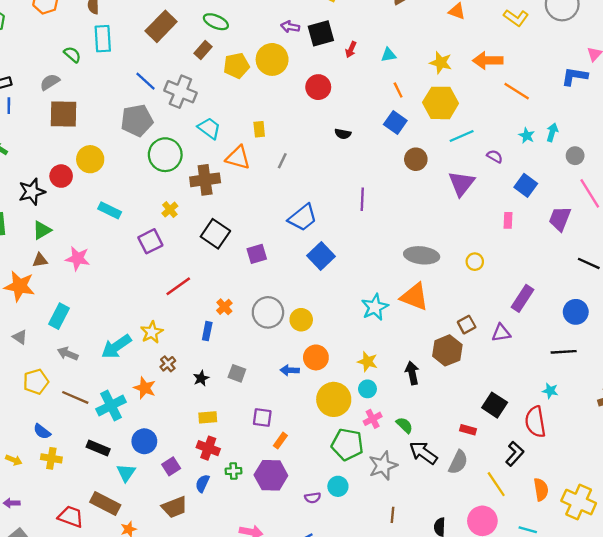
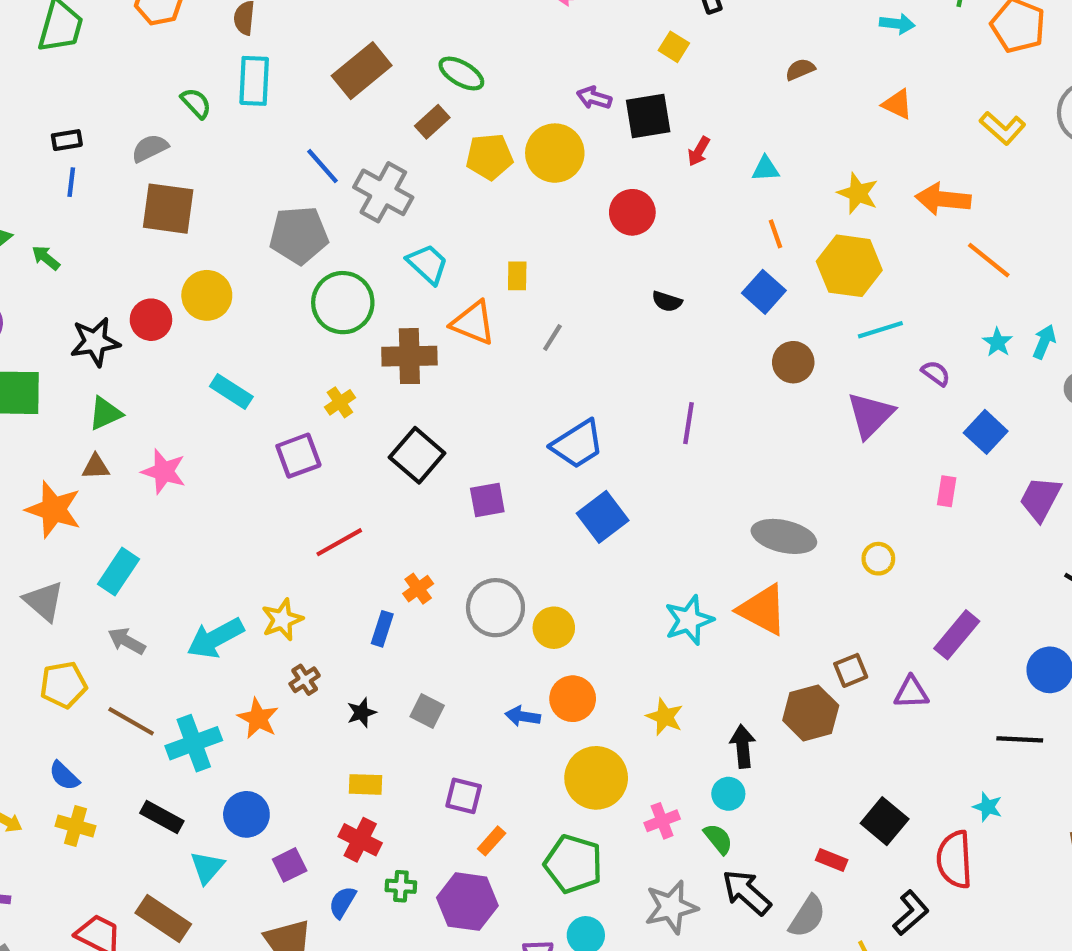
gray triangle: (20, 337) -> (44, 601), size x1.5
cyan circle: (367, 389) -> (728, 794), moved
green pentagon: (347, 444) -> (573, 864), moved

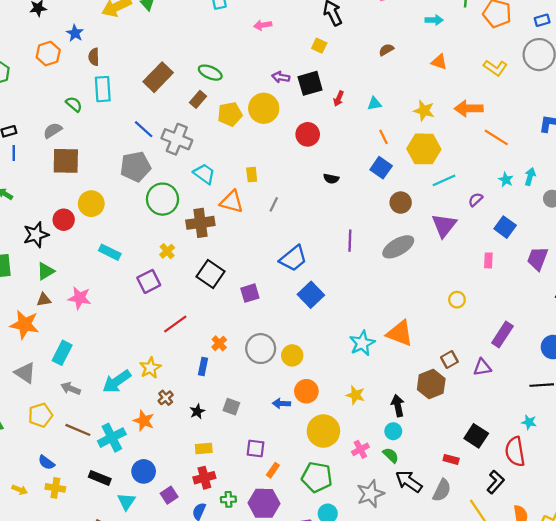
purple semicircle: (936, 373) -> (476, 200), turned -72
gray ellipse: (784, 536) -> (398, 247), moved, turned -36
red cross: (360, 840) -> (204, 478), turned -35

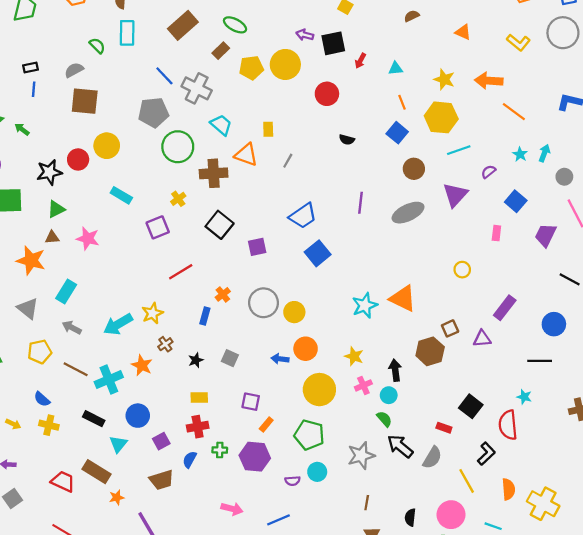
pink cross: (360, 449) -> (363, 385), moved

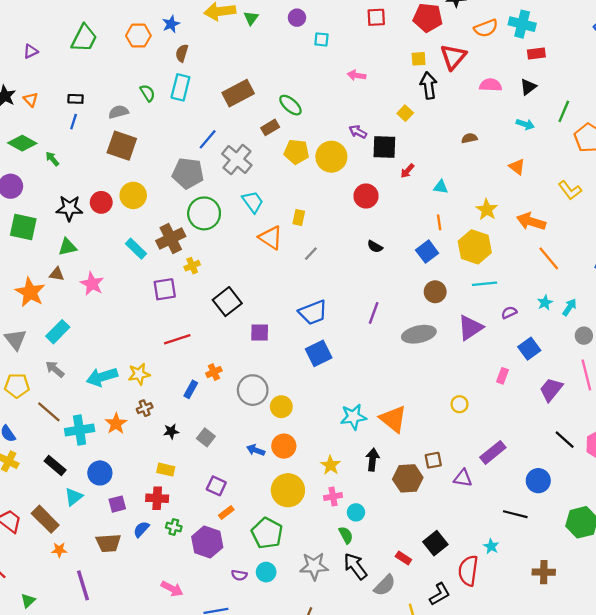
blue line: (164, 76) -> (208, 139), turned 70
brown cross: (214, 173) -> (171, 239), moved, turned -36
black arrow: (395, 370) -> (373, 460), moved

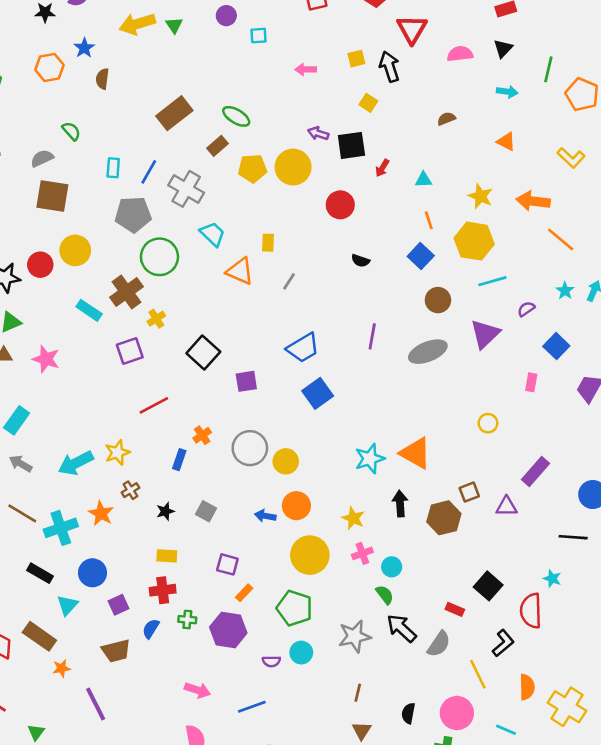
yellow square: (419, 59) -> (356, 59), moved
cyan rectangle: (180, 87) -> (113, 168), moved, size x0.7

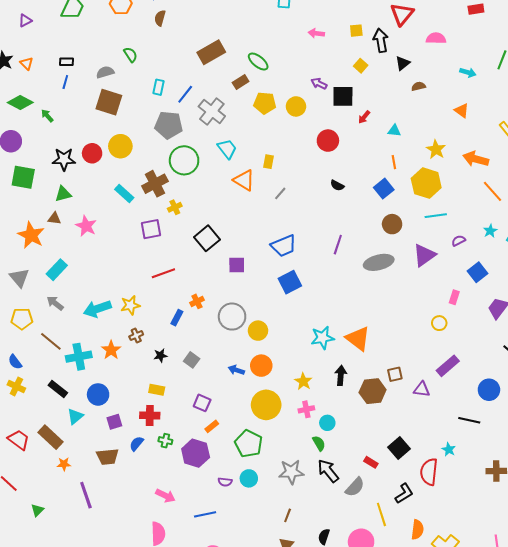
black triangle: (503, 48) -> (403, 63), moved
yellow circle: (293, 167) -> (296, 106), size x0.7
yellow circle: (488, 423) -> (439, 323), moved

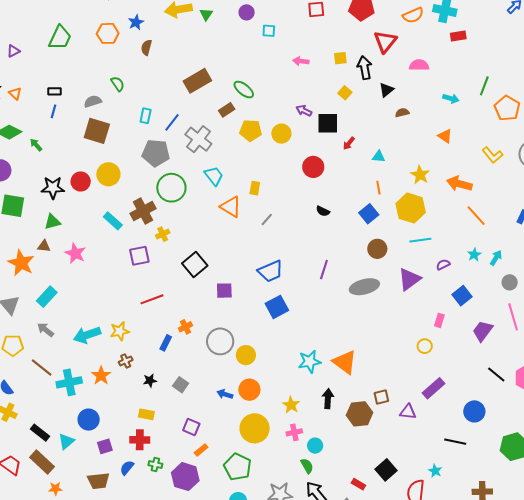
black rectangle: (58, 389) -> (40, 433), moved

